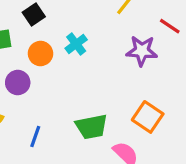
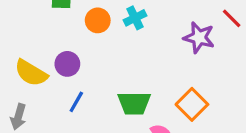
purple circle: (18, 83) -> (67, 64), moved

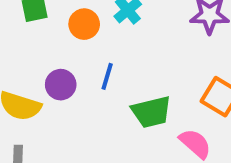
blue line: (76, 102) -> (107, 76), moved

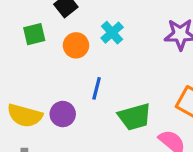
purple circle: (61, 85) -> (63, 114), moved

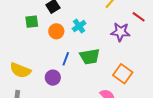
purple circle: (63, 114) -> (53, 78), moved
green trapezoid: (135, 117) -> (90, 57), moved

